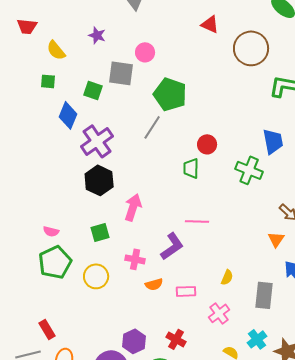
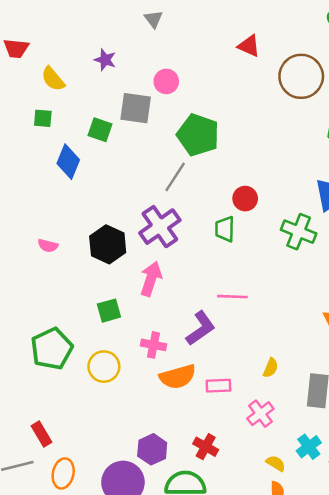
purple cross: (97, 141) -> (160, 227), moved
pink semicircle: (51, 231) -> (48, 246), moved
orange semicircle: (154, 284) -> (178, 377), size x1.6

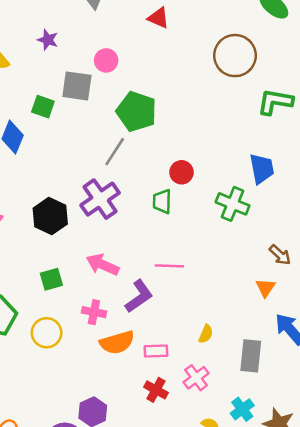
red triangle: (249, 46) -> (158, 18), moved
pink arrow: (151, 279) -> (102, 265), moved, turned -84
red cross: (206, 447) -> (156, 390), moved

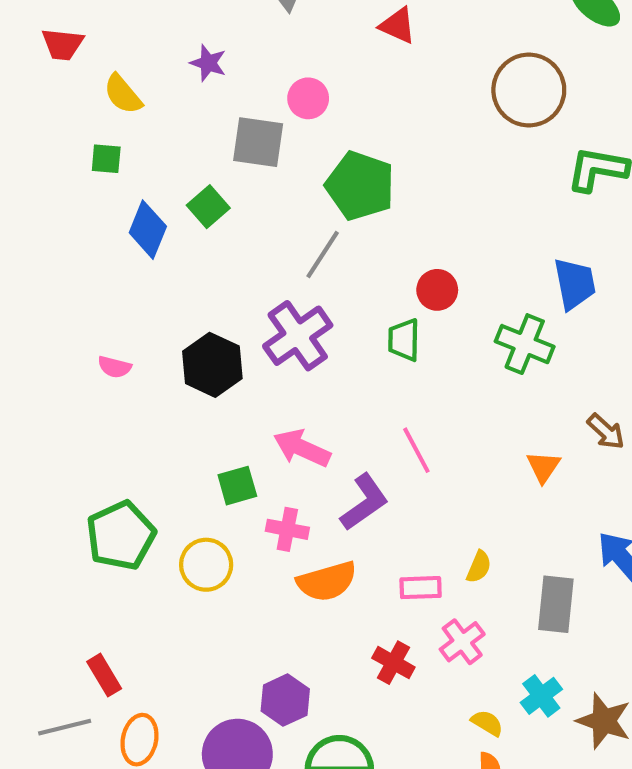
green square: (43, 107) -> (208, 207), moved, turned 30
pink line: (169, 266) -> (416, 450), turned 60
green square: (51, 279) -> (237, 486), moved
orange triangle: (265, 288) -> (543, 467), moved
pink rectangle: (156, 351) -> (421, 588), moved

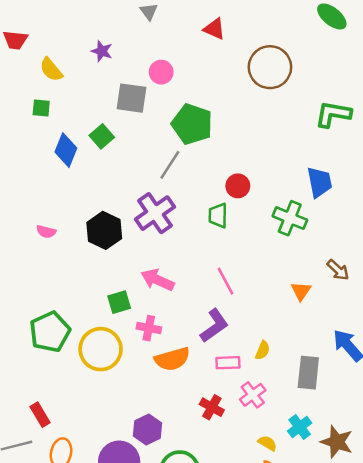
brown circle: (529, 90) -> (270, 67), moved
purple L-shape: (364, 502) -> (214, 326), moved
yellow circle: (206, 565) -> (101, 349), size x1.4

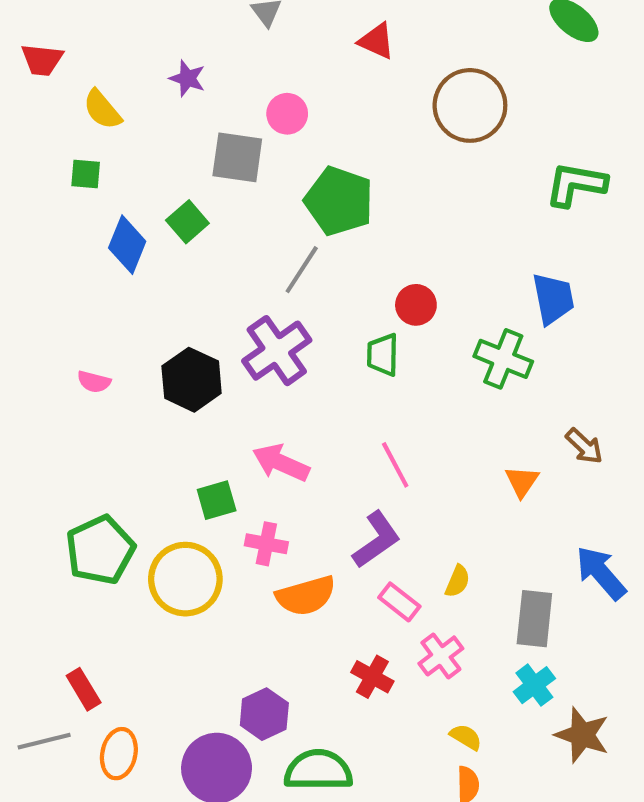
pink rectangle: (228, 363) -> (399, 602), turned 40
cyan cross: (300, 427) -> (534, 685), moved

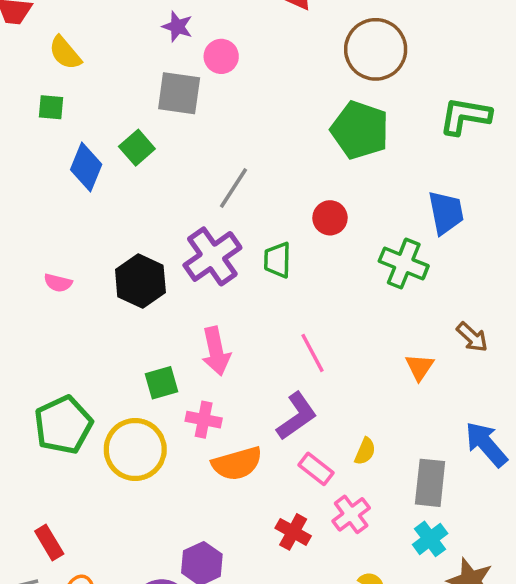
purple star: (187, 78) -> (177, 27), moved
green pentagon: (339, 201) -> (360, 130), moved
green trapezoid: (383, 355) -> (277, 260), moved
pink arrow: (281, 463) -> (216, 351), turned -126

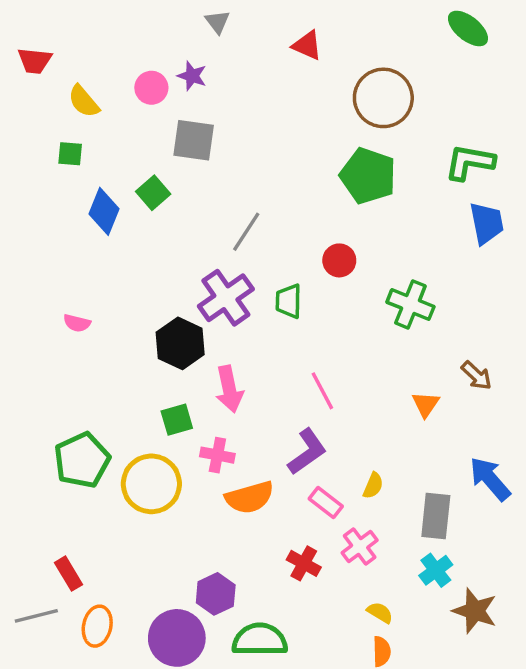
pink circle: (221, 56) -> (151, 88), moved
blue trapezoid: (446, 213) -> (487, 223), moved
black hexagon: (140, 281) -> (180, 343), moved

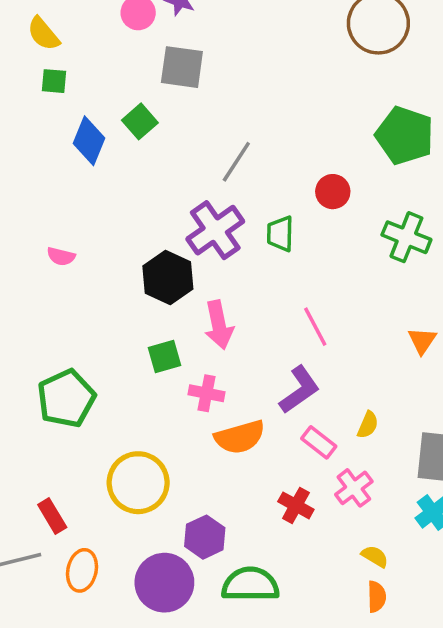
yellow semicircle: (84, 101) -> (43, 34), moved
green pentagon: (368, 176) -> (405, 135), moved
yellow circle: (151, 484) -> (138, 483), moved

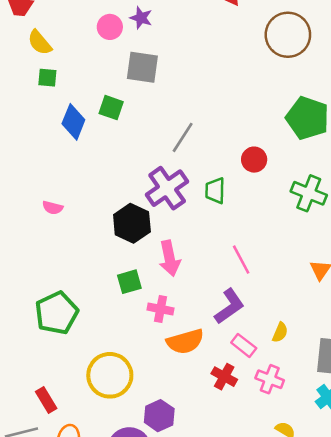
green square: (140, 121) -> (111, 108), turned -30
pink cross: (354, 488) -> (270, 379), turned -32
red cross: (296, 505) -> (224, 377), moved

